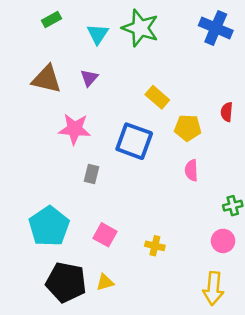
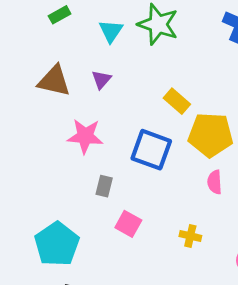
yellow pentagon: (188, 128) -> (211, 135), size x1.5
pink square: (105, 235) -> (128, 224), moved
yellow cross: (155, 246) -> (190, 236), moved

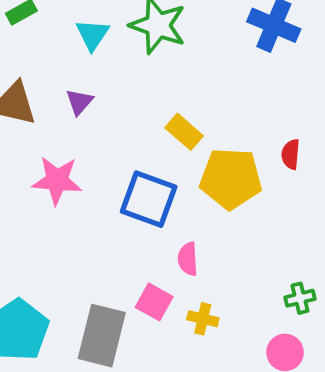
pink semicircle: (215, 182) -> (188, 259), moved
gray rectangle: (104, 186) -> (102, 336), moved, size x2.0
pink square: (128, 224) -> (154, 302), moved

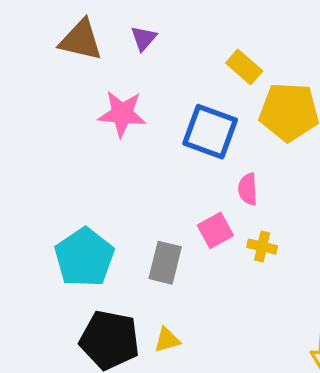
pink square: (154, 302) -> (215, 230), turned 32
gray rectangle: (102, 336) -> (165, 263), size x0.7

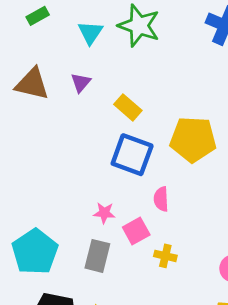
yellow rectangle: (244, 67) -> (128, 107), moved
pink star: (122, 114) -> (104, 213), moved, size x0.6
yellow cross: (262, 247) -> (165, 256), moved

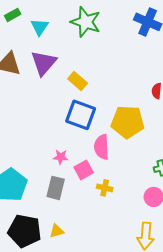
cyan triangle: (90, 33) -> (40, 27), moved
purple triangle: (81, 83) -> (44, 63), size x1.8
yellow pentagon: (193, 139) -> (128, 122), moved
pink semicircle: (161, 199) -> (102, 147), size x1.4

